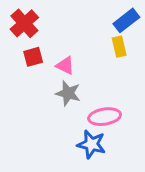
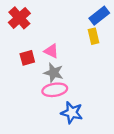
red square: (33, 57) -> (27, 58), moved
pink ellipse: (105, 117) -> (55, 90), moved

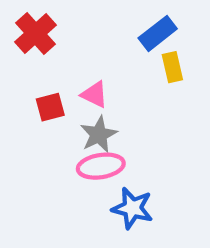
blue rectangle: (99, 16) -> (158, 33), moved
gray star: (54, 73) -> (99, 135), turned 30

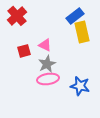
yellow rectangle: (172, 67) -> (82, 32), size x1.5
blue star: (132, 208) -> (80, 86), moved

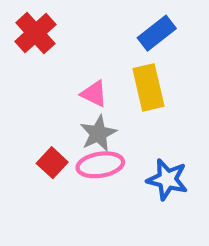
yellow rectangle: (82, 32) -> (148, 87), moved
red square: (24, 51) -> (52, 163), moved, turned -32

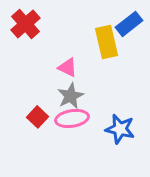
blue rectangle: (157, 33) -> (129, 24), moved
yellow rectangle: (148, 87) -> (106, 42), moved

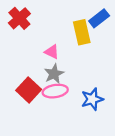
red square: (38, 117) -> (29, 90), size x1.5
blue star: (120, 129) -> (92, 99), turned -30

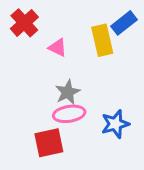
pink triangle: (52, 52) -> (58, 47), moved
red square: (29, 90) -> (49, 143), moved, turned 35

